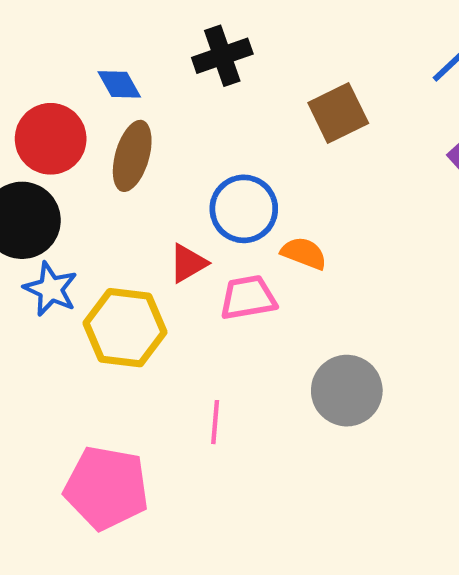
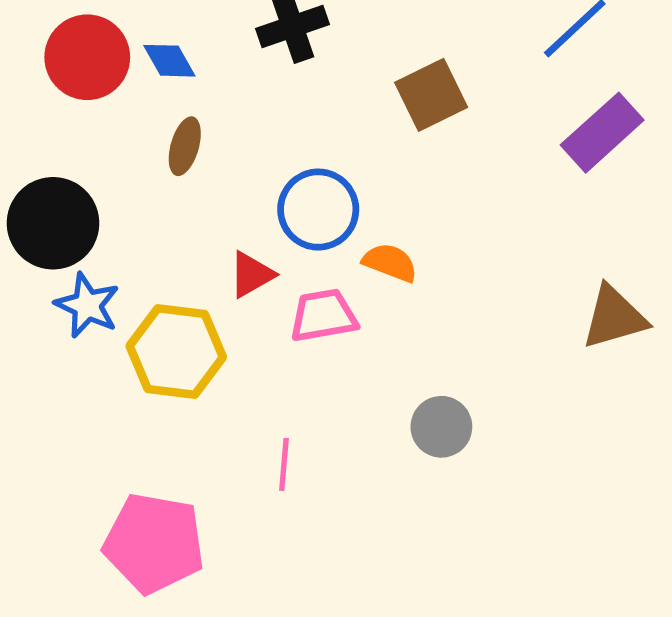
red circle: (51, 139) -> (87, 57), moved
brown ellipse: (132, 156) -> (185, 146), size x0.7
gray circle: (347, 391) -> (441, 427), size x0.7

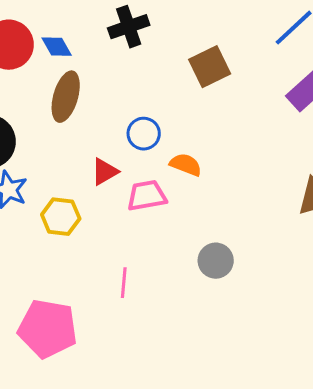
brown ellipse: (185, 146) -> (66, 97), size x1.5
blue circle: (318, 210) -> (144, 134), size x0.7
yellow hexagon: (176, 352) -> (61, 217), size x0.7

